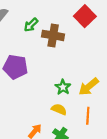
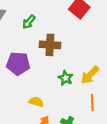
brown cross: (53, 35) -> (50, 45), moved
yellow semicircle: (59, 109) -> (36, 102), moved

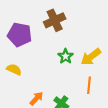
brown cross: (50, 45) -> (55, 20), turned -36
yellow semicircle: (36, 102) -> (14, 69), moved

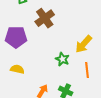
green star: (66, 56) -> (62, 59), moved

